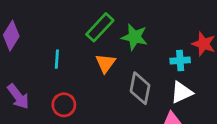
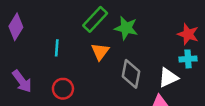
cyan cross: (180, 60) -> (188, 59), moved

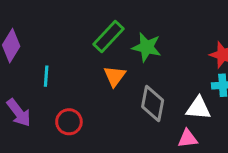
cyan line: (57, 48) -> (46, 76), moved
white triangle: (168, 78) -> (198, 108), turned 30

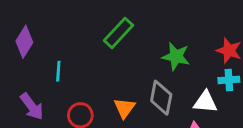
green star: (147, 47) -> (176, 56), moved
orange triangle: (115, 76) -> (124, 108), moved

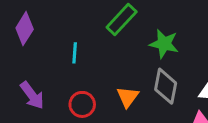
green star: (176, 56) -> (164, 44), moved
cyan line: (58, 71) -> (75, 53), moved

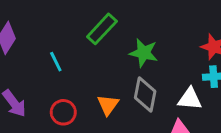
cyan line: (75, 53) -> (56, 62), turned -30

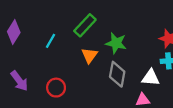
cyan line: (56, 62) -> (50, 41), moved, turned 56
orange triangle: (108, 105) -> (89, 55), moved

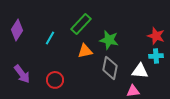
orange triangle: (89, 55) -> (85, 51), turned 42

